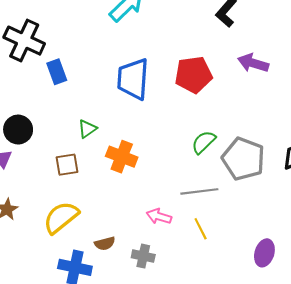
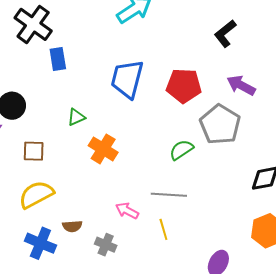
gray pentagon: (243, 159) -> (220, 124), moved
brown square: (67, 165) -> (34, 151), moved

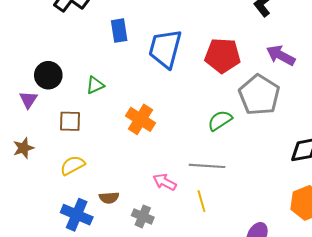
blue rectangle: (58, 59) -> (119, 31), moved
green triangle: (76, 117) -> (95, 85), moved
yellow semicircle: (36, 195) -> (73, 165), size x0.7

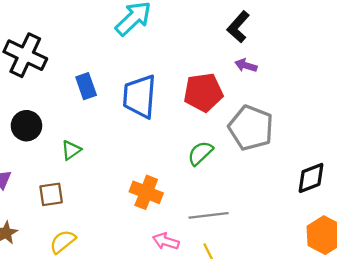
purple arrow: (281, 55) -> (246, 65), moved, size x0.7
black circle: (48, 75) -> (26, 126), moved
orange cross: (141, 119) -> (146, 192), moved
green semicircle: (220, 120) -> (200, 153), moved

